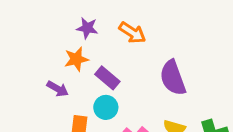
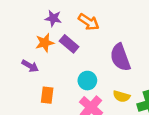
purple rectangle: (107, 78) -> (69, 44), moved
cyan circle: (106, 107) -> (87, 81), moved

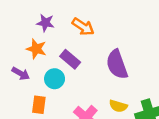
orange star: (45, 43) -> (36, 49), turned 30
purple rectangle: (69, 44) -> (70, 59), moved
cyan circle: (87, 81) -> (55, 79), moved

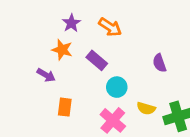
purple star: (45, 23) -> (71, 23), turned 30
purple semicircle: (117, 64) -> (159, 63), moved, size x0.6
cyan circle: (55, 79) -> (117, 87), moved

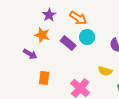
cyan circle: (117, 87) -> (87, 37), moved
yellow semicircle: (146, 108) -> (105, 71), moved

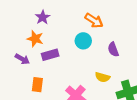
orange arrow: (78, 18) -> (94, 21), moved
purple rectangle: (68, 43) -> (50, 55), moved, turned -56

